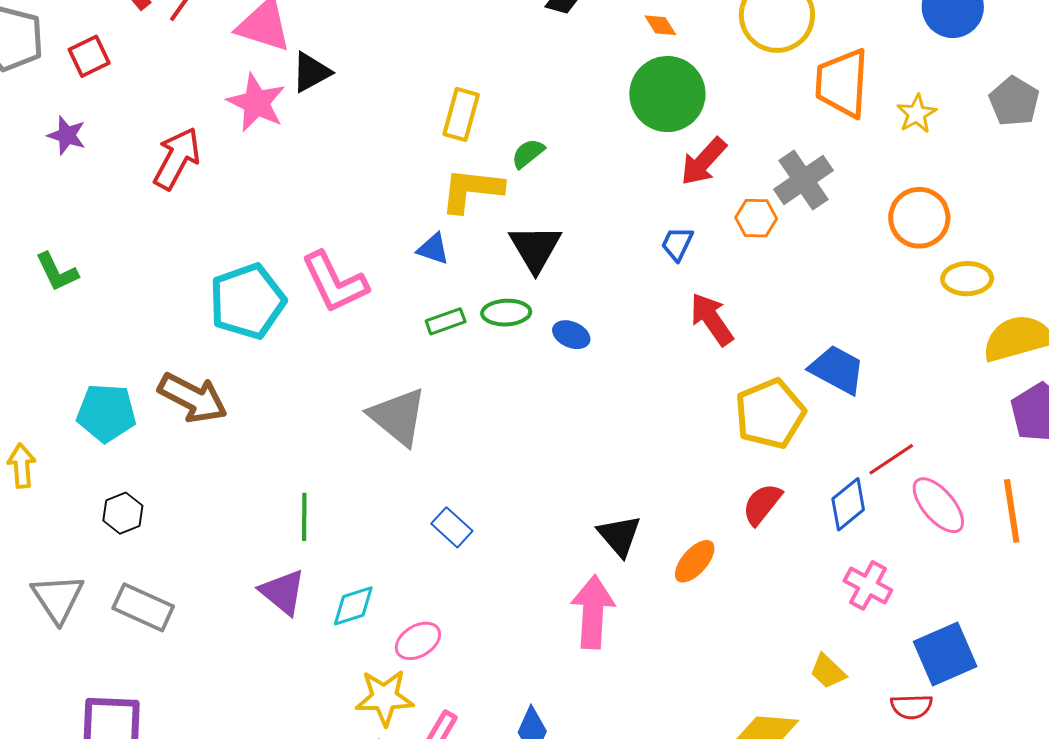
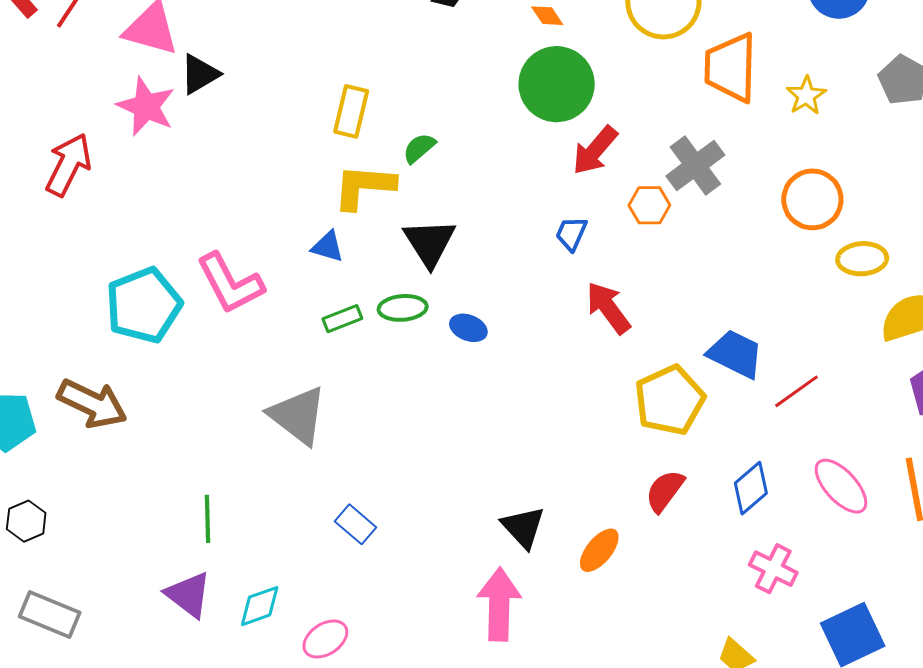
red line: (891, 459) -> (796, 391), moved

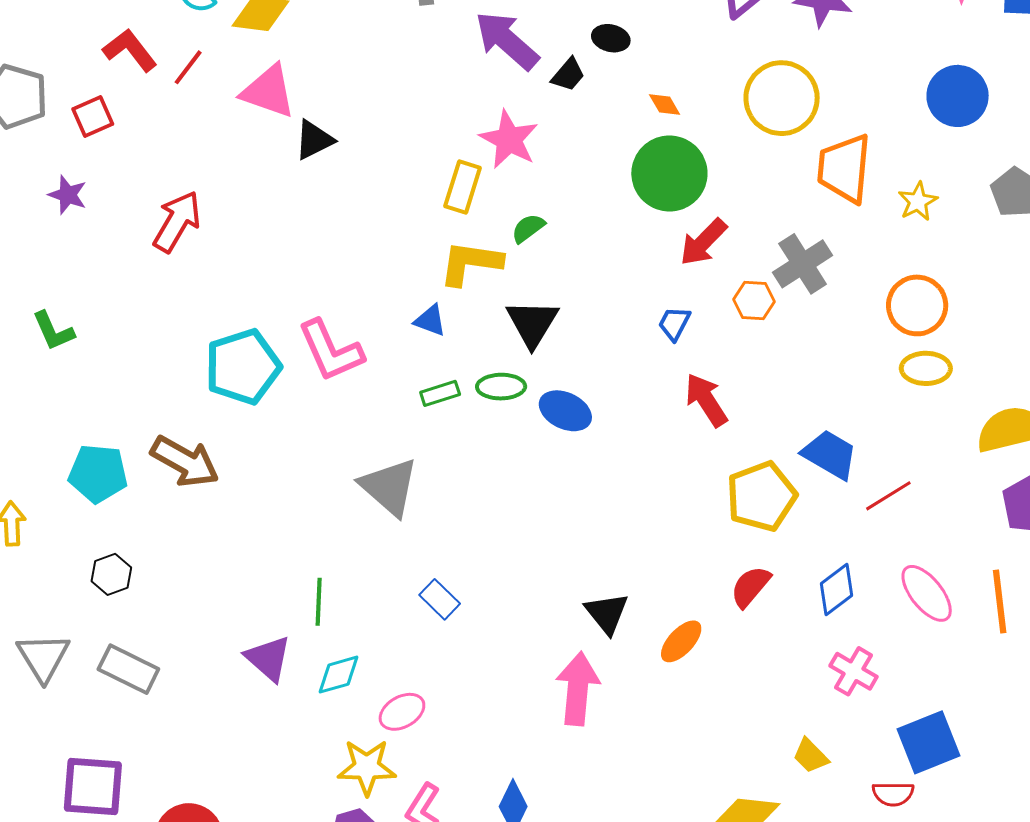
pink star: (146, 106) -> (509, 139), moved
yellow ellipse: (862, 259) -> (926, 368), moved
blue ellipse: (468, 328) -> (565, 411), size x1.4
green line: (208, 519) -> (319, 602), moved

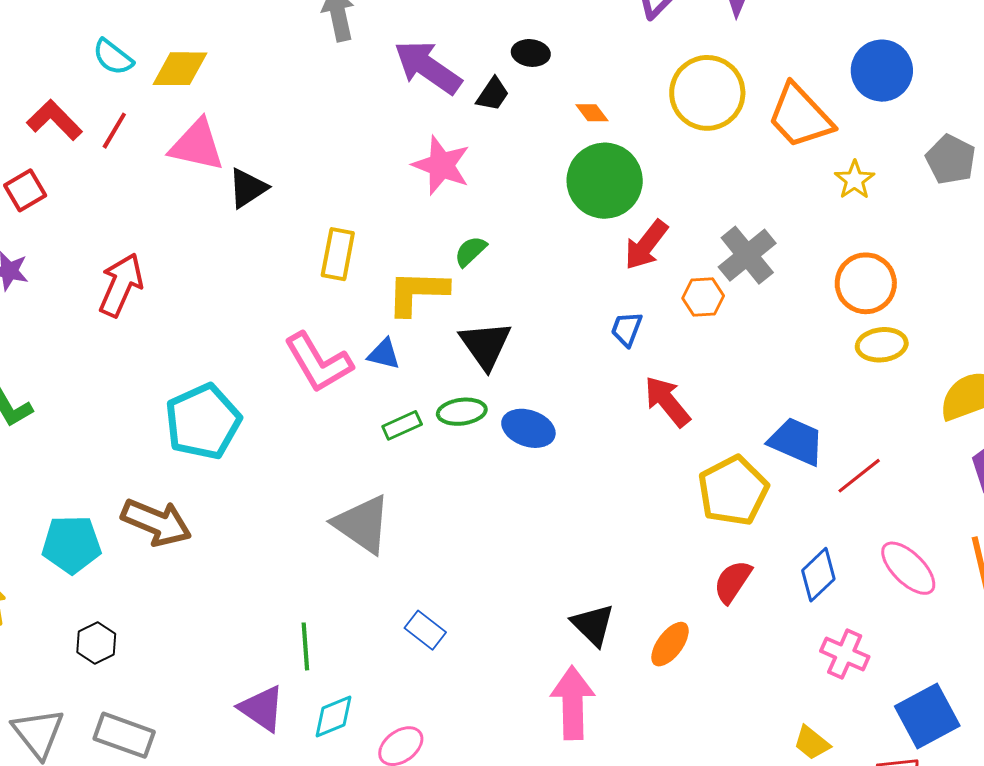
orange trapezoid: (844, 168) -> (800, 116), moved, turned -42
yellow rectangle: (463, 187) -> (338, 254), moved
pink L-shape: (331, 351) -> (318, 362), moved

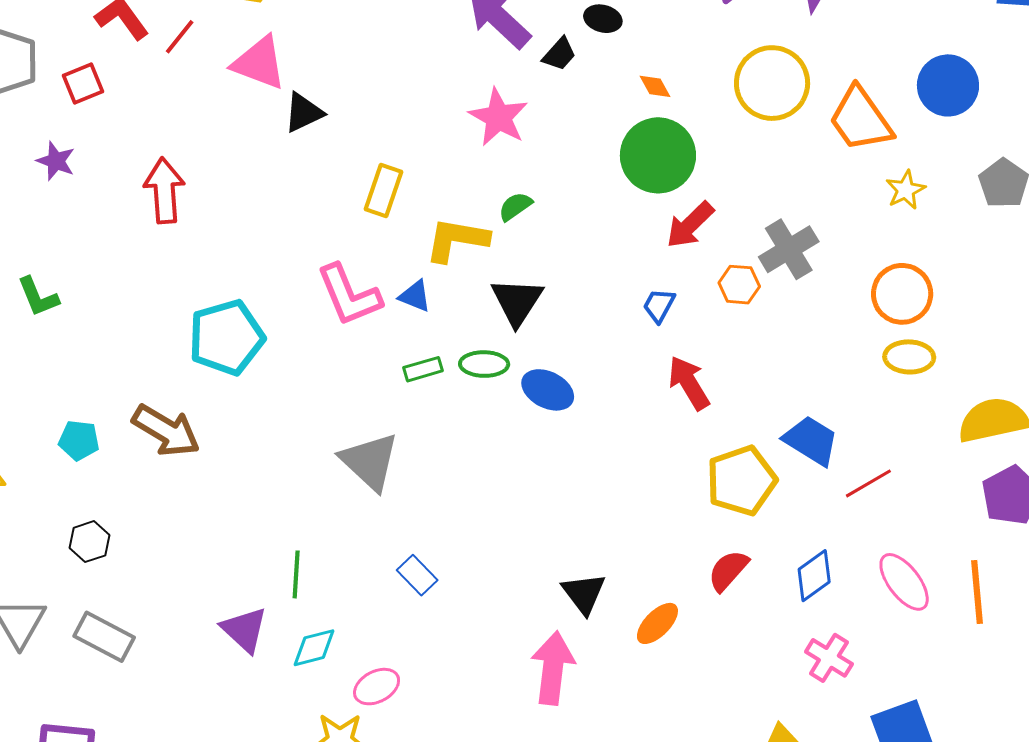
red arrow: (121, 285) -> (164, 191), turned -36
cyan pentagon: (71, 544) -> (79, 440), size x0.7

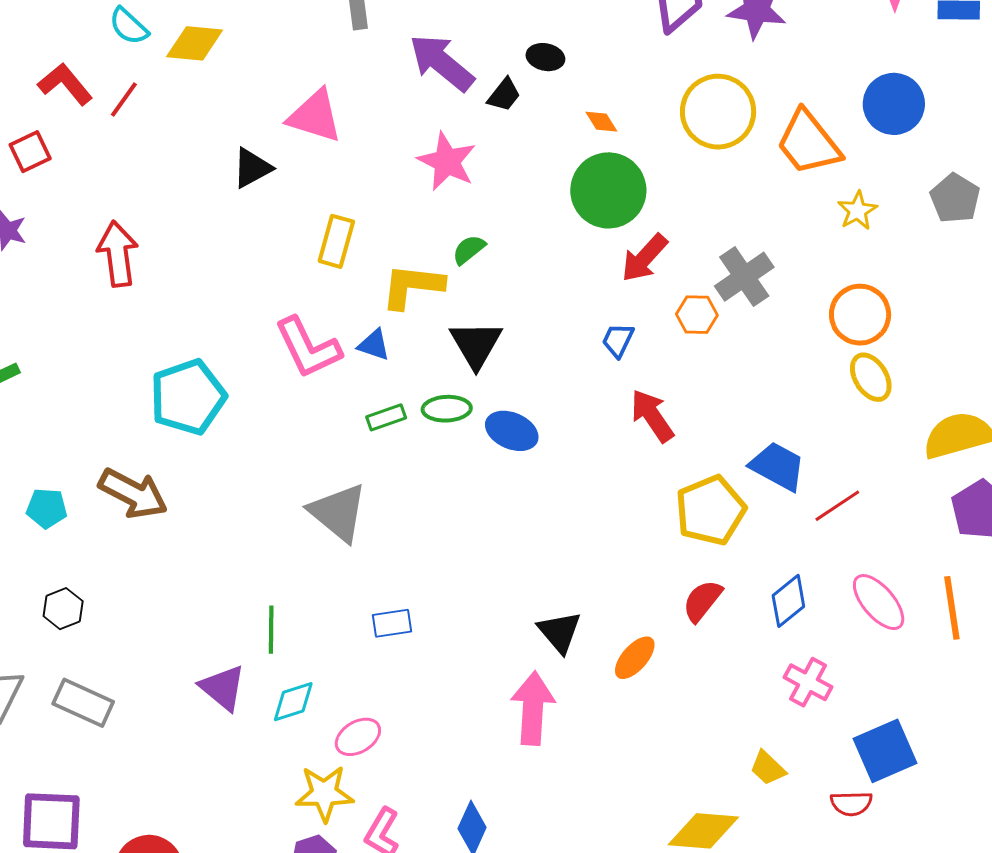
pink triangle: (259, 63) -> (315, 116), moved
yellow ellipse: (909, 357) -> (871, 377), turned 60
blue rectangle: (417, 575) -> (392, 623), turned -51

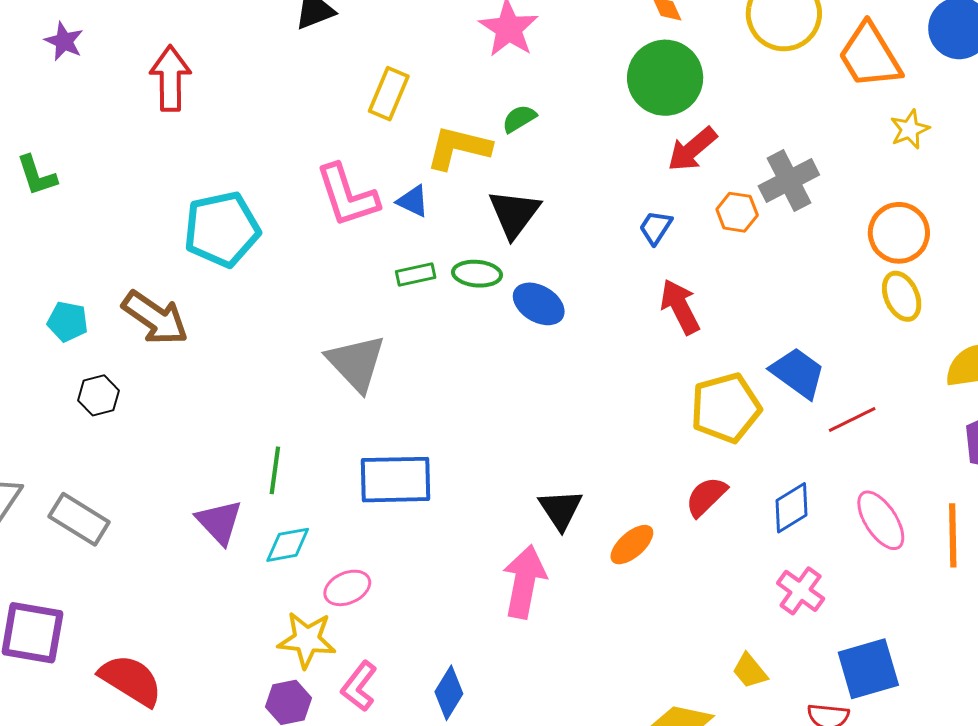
black hexagon: (63, 609) -> (99, 395), moved
blue rectangle: (392, 623) -> (396, 480), size x1.8

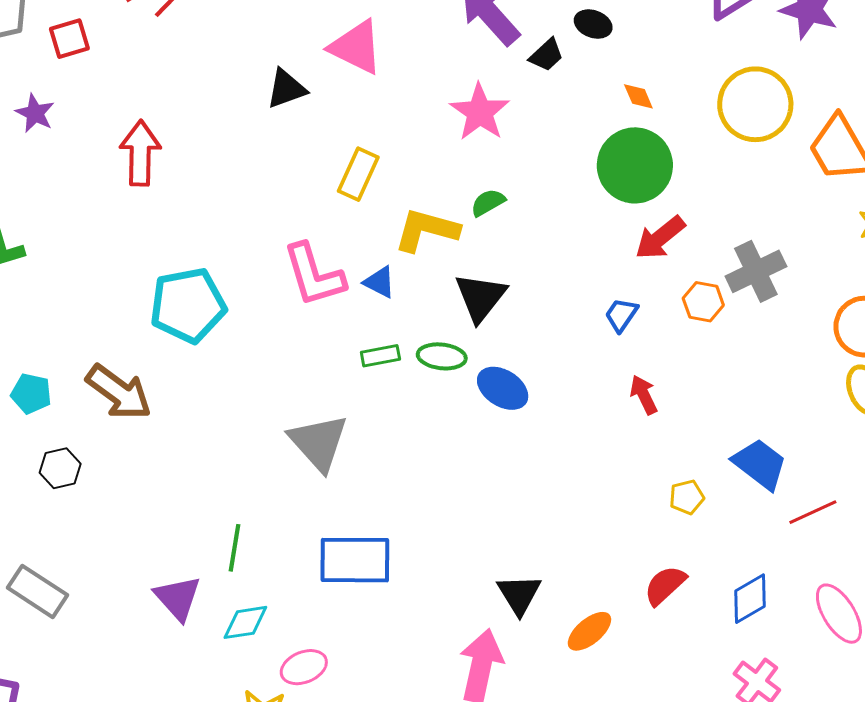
red arrow: (680, 307) -> (644, 395), size x0.7
yellow pentagon: (726, 408) -> (687, 497), size x0.5

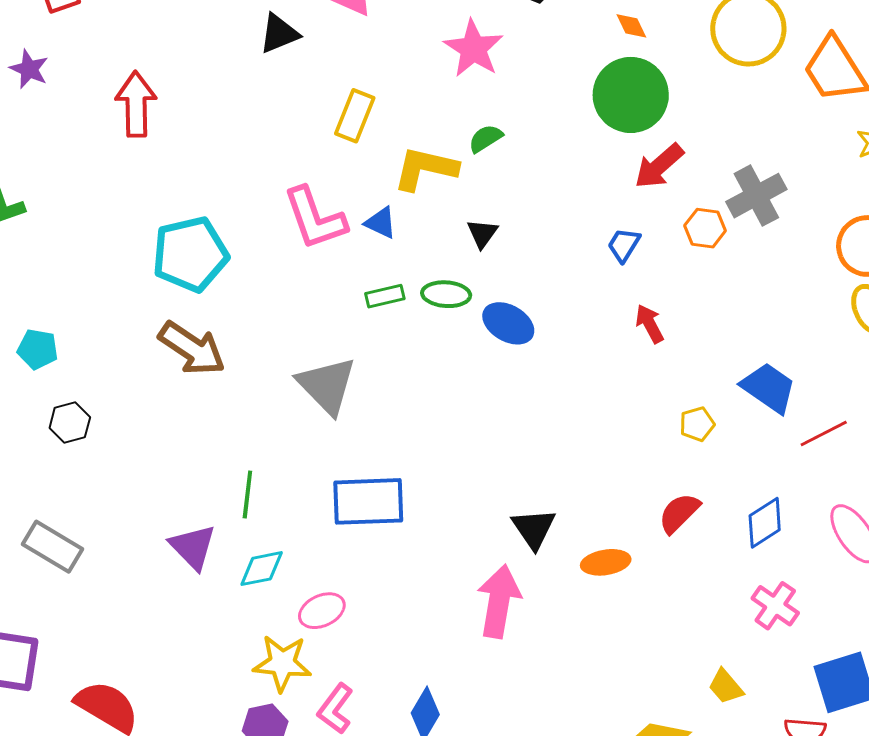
black triangle: (480, 297) -> (482, 233), size x0.6
brown arrow: (119, 392) -> (192, 348), moved
orange ellipse: (589, 631) -> (606, 562), turned 33

